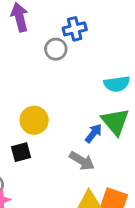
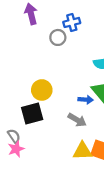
blue arrow: (94, 133) -> (86, 100), turned 56
black square: (21, 152) -> (32, 114), size x1.5

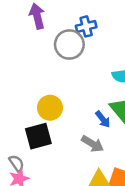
gray circle: (58, 37) -> (69, 45), size x1.5
blue arrow: (86, 100) -> (103, 119), turned 48

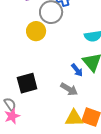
yellow circle: (50, 108) -> (36, 31), moved

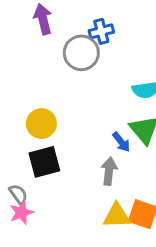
yellow circle: (36, 31) -> (41, 124), moved
gray arrow: (69, 89) -> (109, 171), turned -114

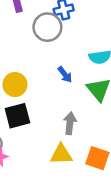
blue arrow: (121, 142) -> (65, 75), moved
yellow triangle: (117, 216) -> (61, 154), moved

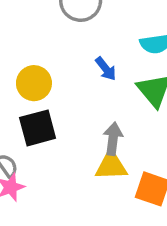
yellow triangle: (61, 154) -> (111, 166), moved

